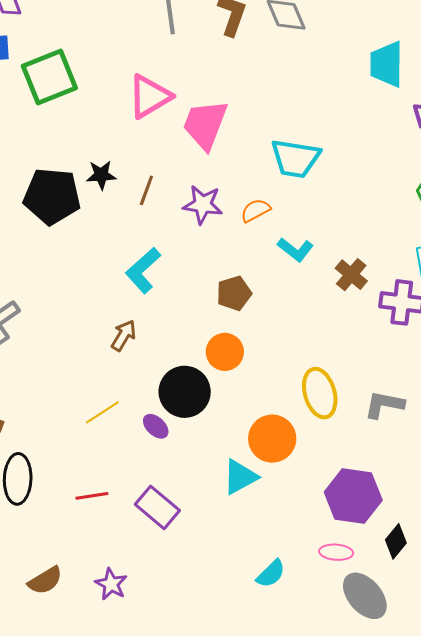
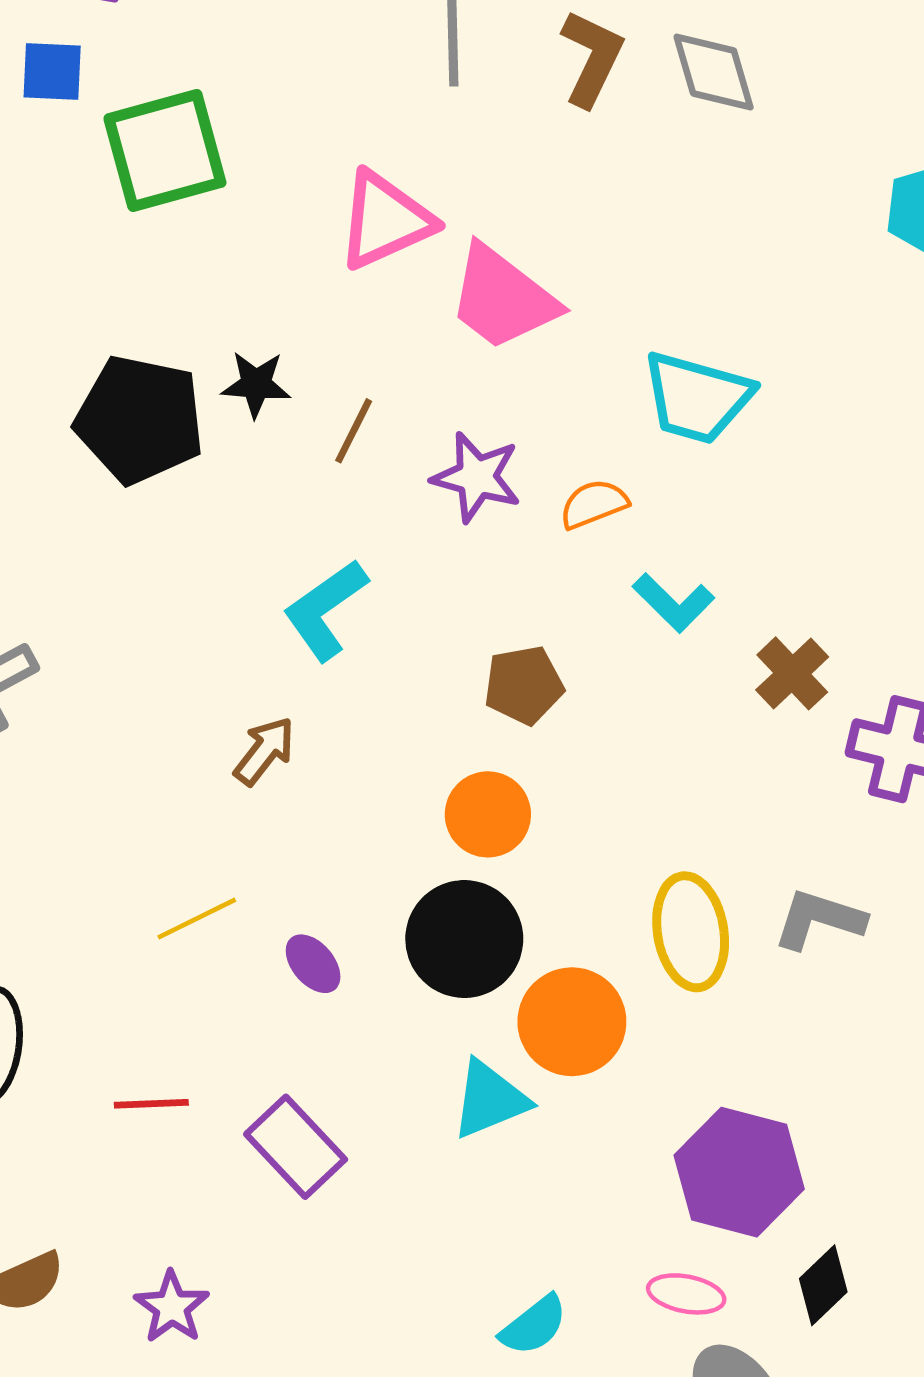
pink trapezoid: (205, 124) -> (503, 298), turned -80
black circle: (185, 392) -> (464, 939), moved
gray L-shape: (384, 405) -> (819, 919), moved

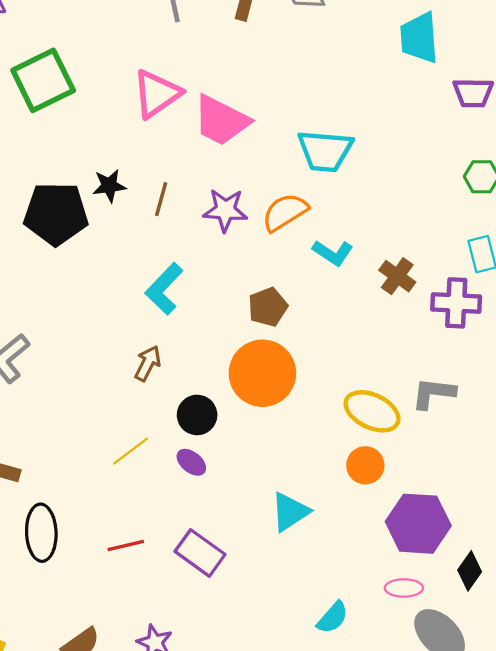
orange semicircle: (594, 504) -> (285, 212), size x1.4
orange circle: (488, 814) -> (262, 373), size x1.6
yellow ellipse: (691, 932) -> (372, 411), turned -44
black circle: (464, 939) -> (197, 415), moved, size x0.7
orange circle: (572, 1022) -> (365, 465), moved, size x0.7

